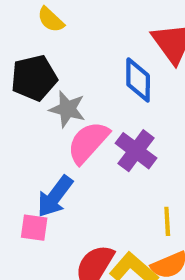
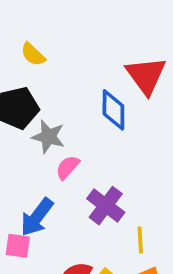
pink semicircle: (88, 142) -> (67, 167), size x0.6
purple cross: (136, 151) -> (106, 206), moved

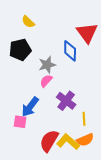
gray star: (48, 137) -> (47, 65), moved, turned -30

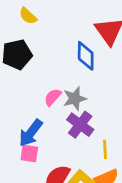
gray star: (47, 65) -> (75, 98), moved
pink square: (20, 122) -> (29, 154), moved

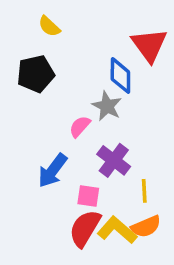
gray star: (75, 98) -> (107, 106), moved, turned -30
pink square: (29, 154) -> (88, 196), moved

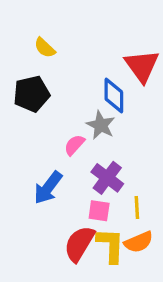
pink square: (88, 196) -> (99, 211), moved
yellow L-shape: (117, 230) -> (111, 245), turned 51

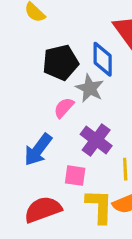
black pentagon: (32, 94) -> (61, 62), moved
pink square: (99, 211) -> (75, 176), moved
red semicircle: (79, 244) -> (43, 209), moved, turned 39

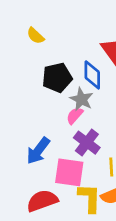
pink semicircle: (64, 108) -> (75, 116), moved
pink square: (75, 176) -> (69, 172), size x1.6

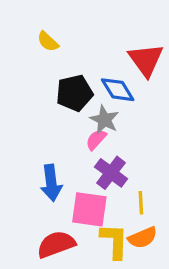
blue diamond: (92, 75) -> (118, 90), turned -32
blue arrow: (38, 151) -> (51, 183), turned -44

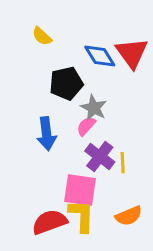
blue diamond: (118, 90) -> (100, 56), moved
blue arrow: (51, 183) -> (46, 134), moved
yellow line: (141, 203) -> (123, 163), moved
yellow L-shape: (114, 241) -> (82, 216), moved

